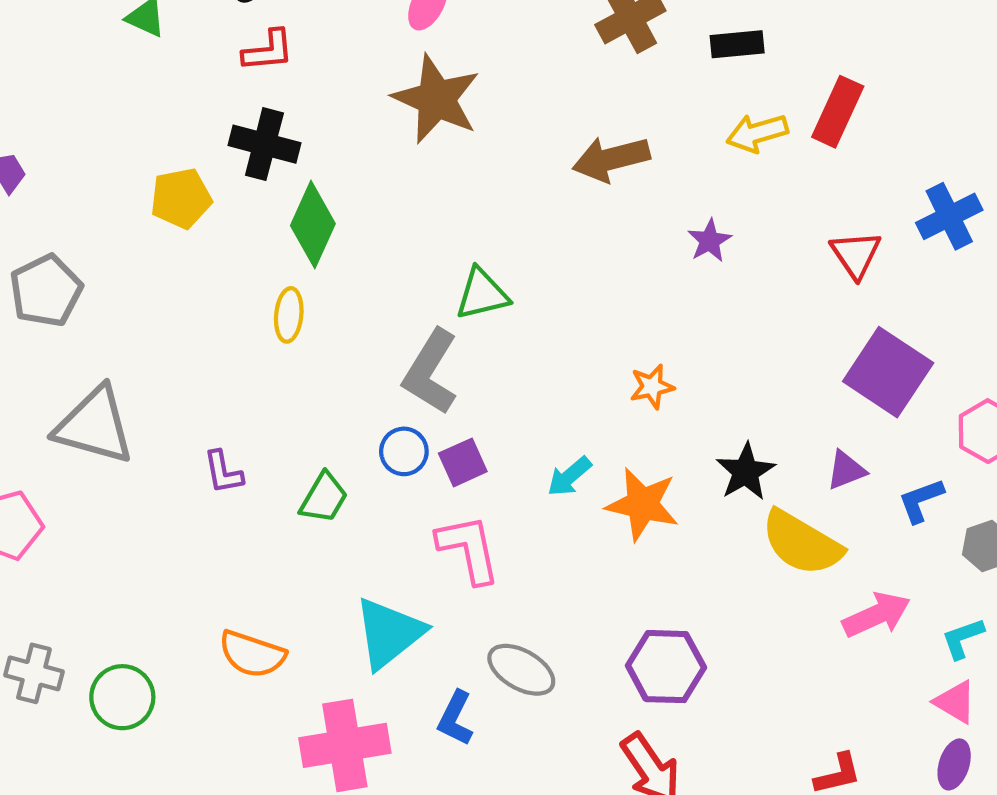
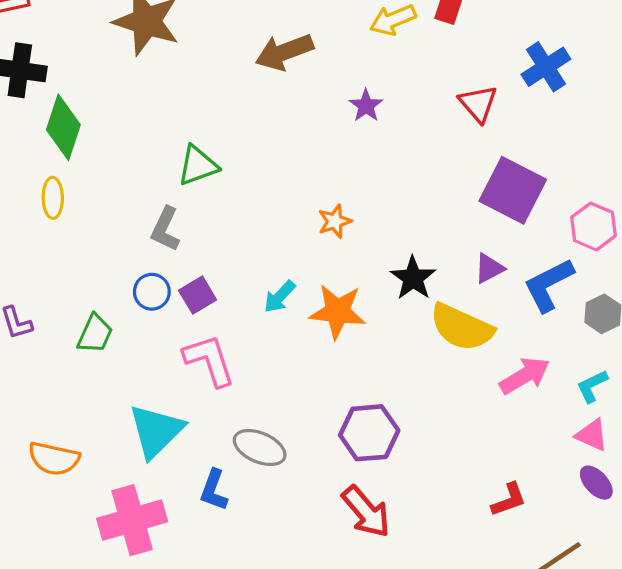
gray L-shape: (431, 372) -> (165, 229), size x0.7
blue L-shape: (921, 500) -> (549, 285), size x1.5
purple ellipse: (954, 764) -> (596, 483), turned -54

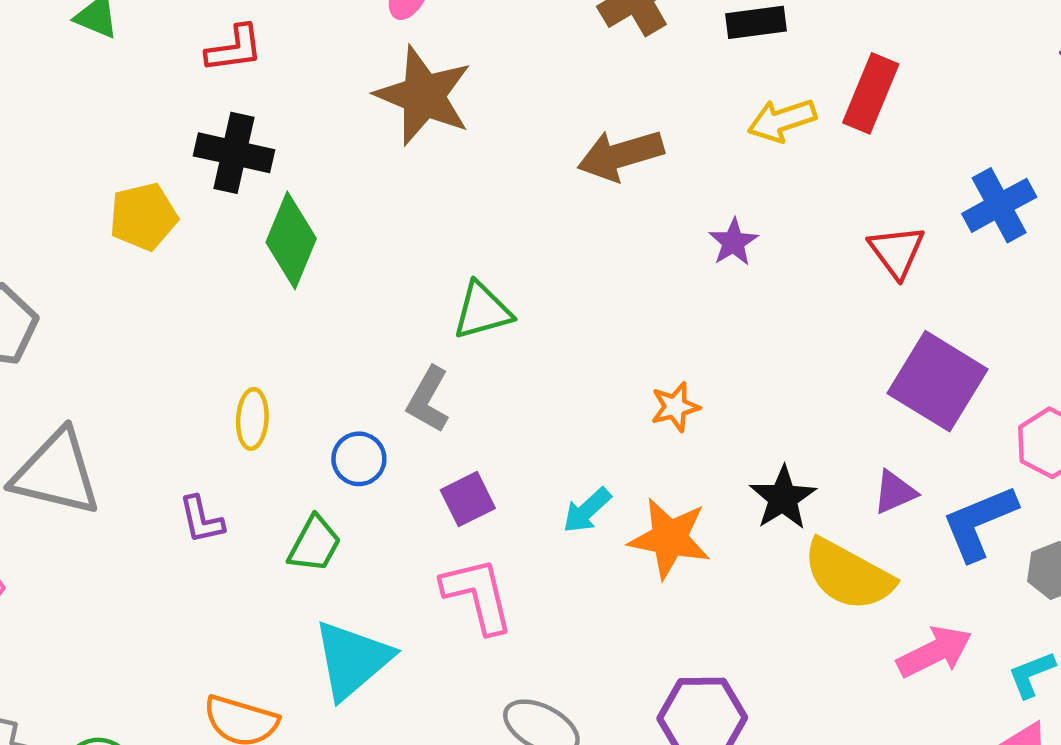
yellow ellipse: (53, 198) -> (252, 419), moved
blue circle: (152, 292) -> (359, 459), moved
cyan triangle: (156, 431) -> (352, 660), moved

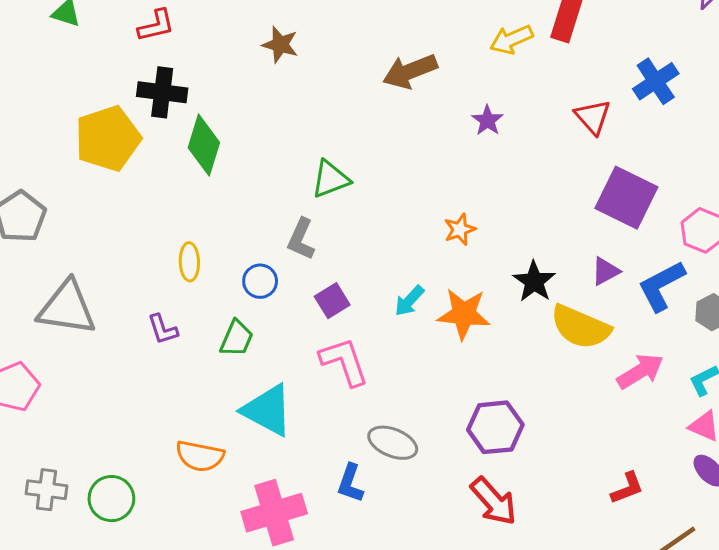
brown star: (423, 96) -> (280, 45), size x0.6
yellow pentagon: (143, 217) -> (108, 138), size x1.5
cyan triangle: (352, 660) -> (268, 410), turned -46

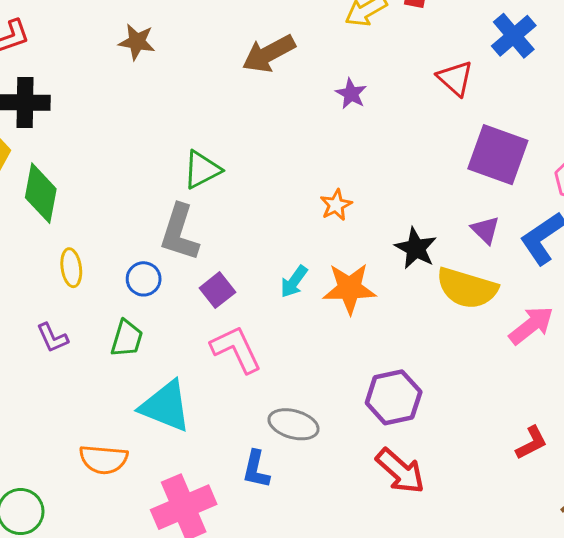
green diamond: (204, 145) -> (41, 193), moved
gray L-shape: (301, 239) -> (180, 233), size x1.4
purple triangle: (605, 271) -> (485, 230), turned -40

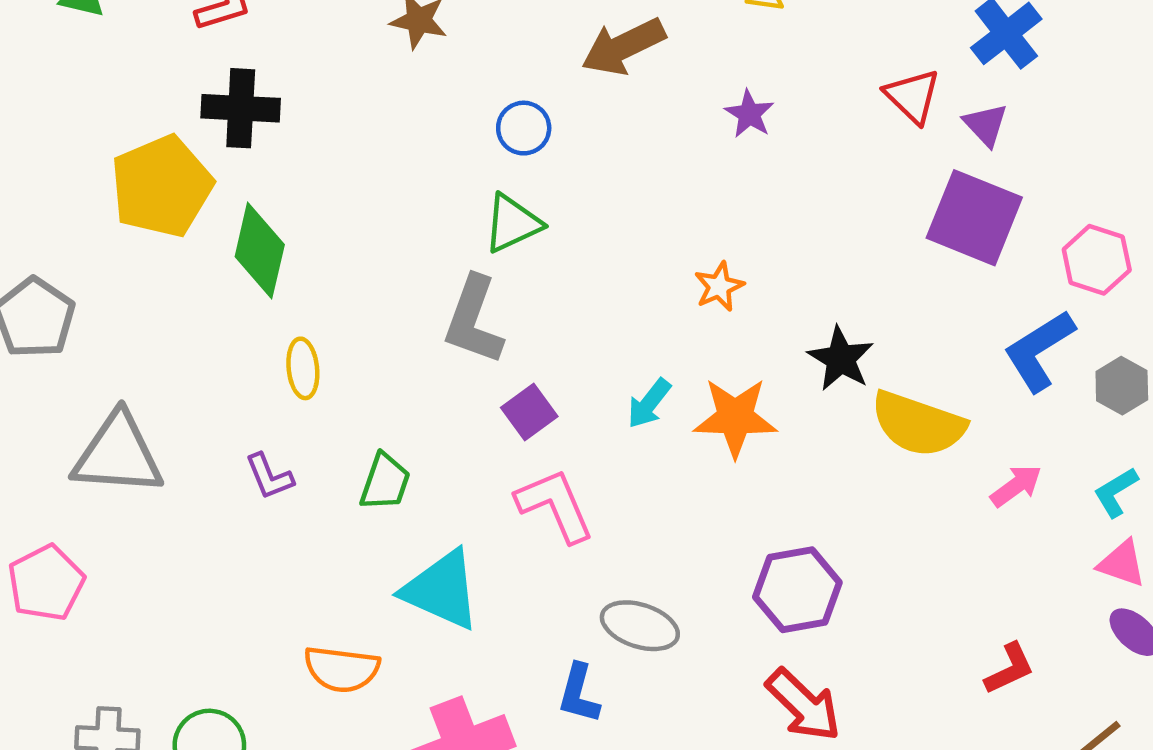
purple triangle: (485, 230) -> (986, 125), moved
blue circle: (144, 279) -> (524, 128), moved
pink arrow: (531, 325) -> (1016, 486), size x0.7

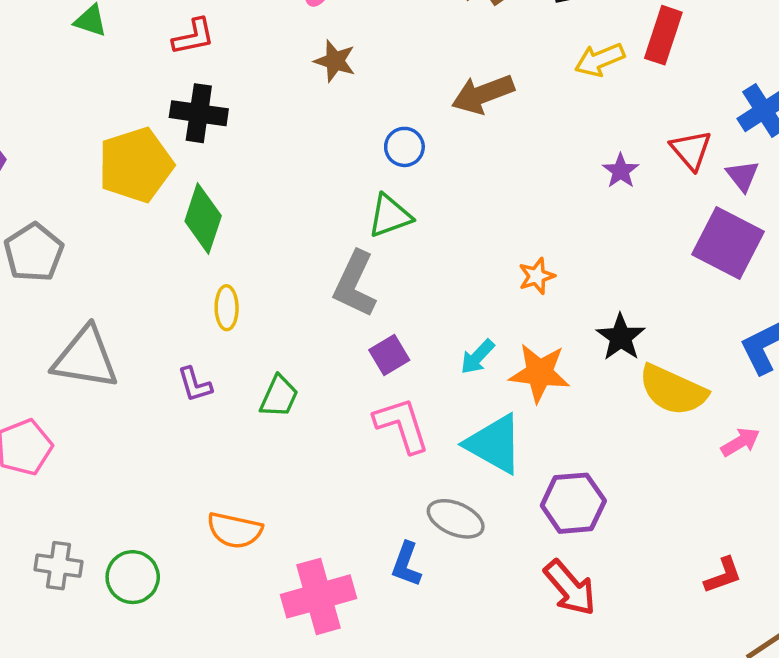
purple star: (749, 114) -> (621, 171), moved
cyan triangle: (442, 590) -> (494, 444), moved

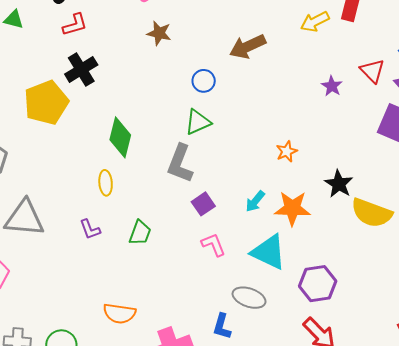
black cross: (199, 113) -> (81, 69), turned -36
green diamond: (203, 219) -> (120, 137), moved
pink L-shape: (402, 425) -> (213, 245), size x0.7

